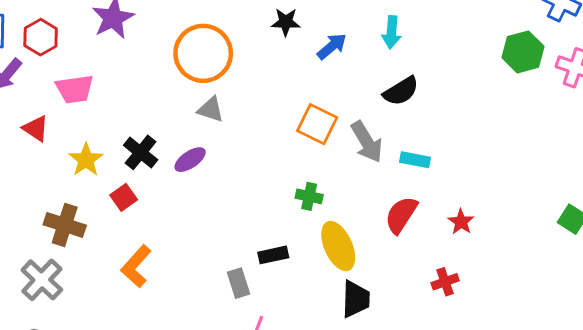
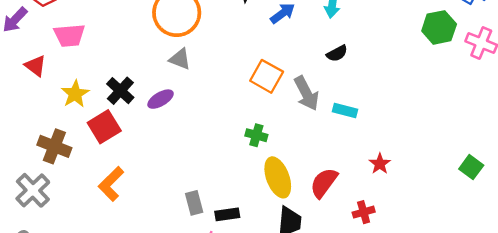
black semicircle: (401, 91) -> (337, 53), size x0.7
red square: (124, 197) -> (104, 127), size x1.5
red semicircle: (401, 215) -> (324, 183), moved
black rectangle: (273, 255) -> (227, 214), moved

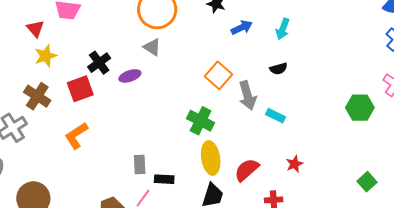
green hexagon: (439, 27) -> (360, 108), moved
yellow star: (75, 94) -> (46, 56), moved
green cross: (256, 135) -> (201, 121), size x1.5

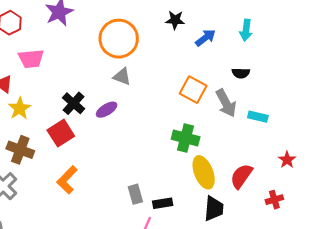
black semicircle: (279, 69) -> (241, 73), moved, turned 30

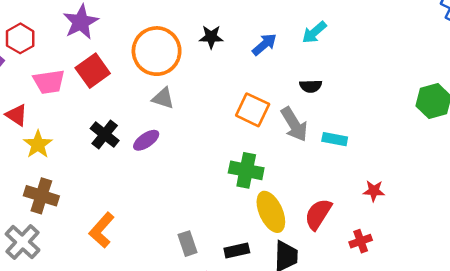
black star: (175, 20) -> (211, 37), moved
cyan arrow: (246, 30) -> (314, 32), turned 45
red square: (61, 133) -> (93, 71), moved
red star: (287, 160) -> (374, 191), turned -30
black rectangle: (163, 203) -> (237, 251), moved

